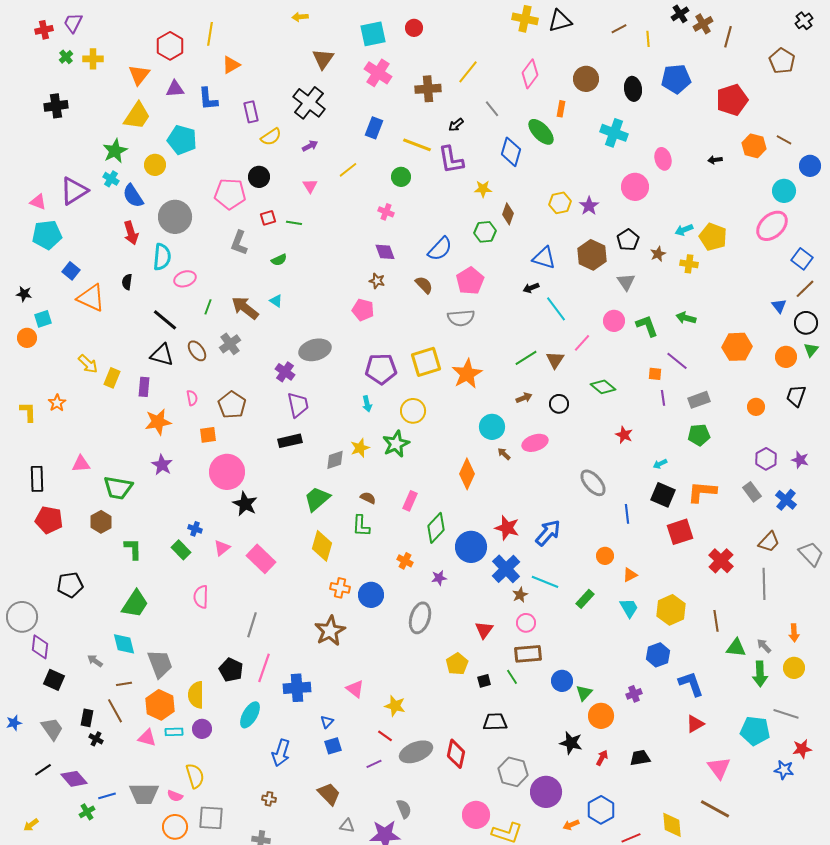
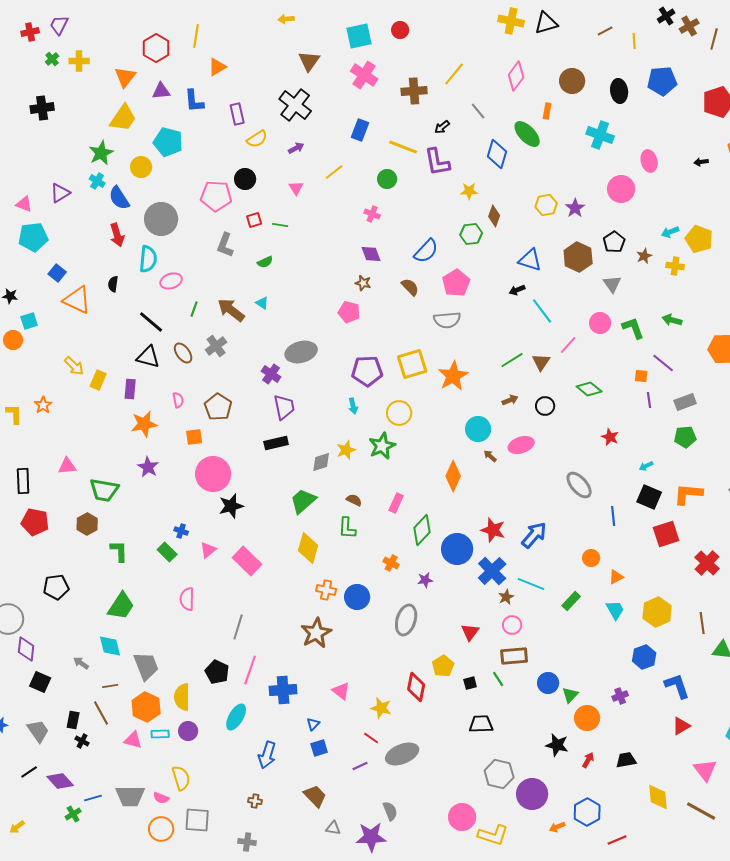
purple triangle: (74, 191) -> (60, 193), size x0.7
black star: (245, 504) -> (231, 506), turned 30
red diamond: (456, 754) -> (416, 687), moved
yellow diamond: (672, 825) -> (658, 797), moved

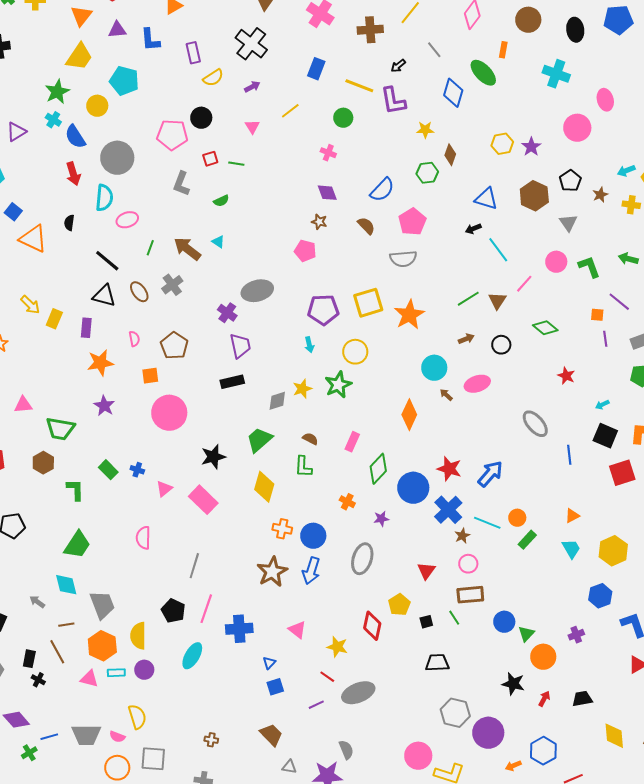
black star: (231, 506) -> (213, 457), moved
green rectangle: (167, 552) -> (108, 470), moved
orange circle: (591, 558) -> (517, 518), moved
blue arrow: (267, 755) -> (311, 571), moved

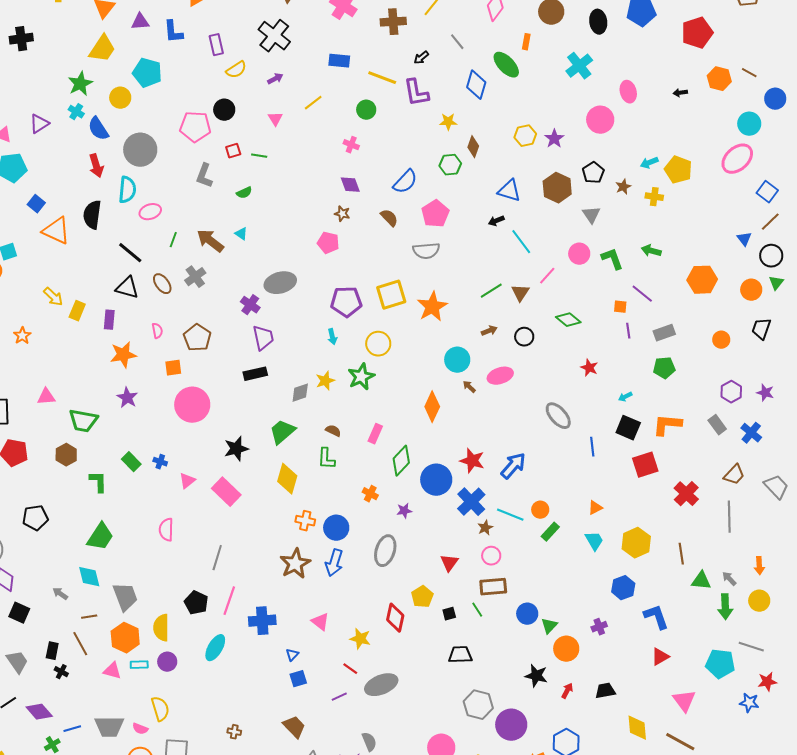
blue rectangle: (316, 69) -> (339, 61), turned 75
cyan cross: (556, 74) -> (579, 66), turned 32
black semicircle: (69, 223) -> (92, 215), size x1.8

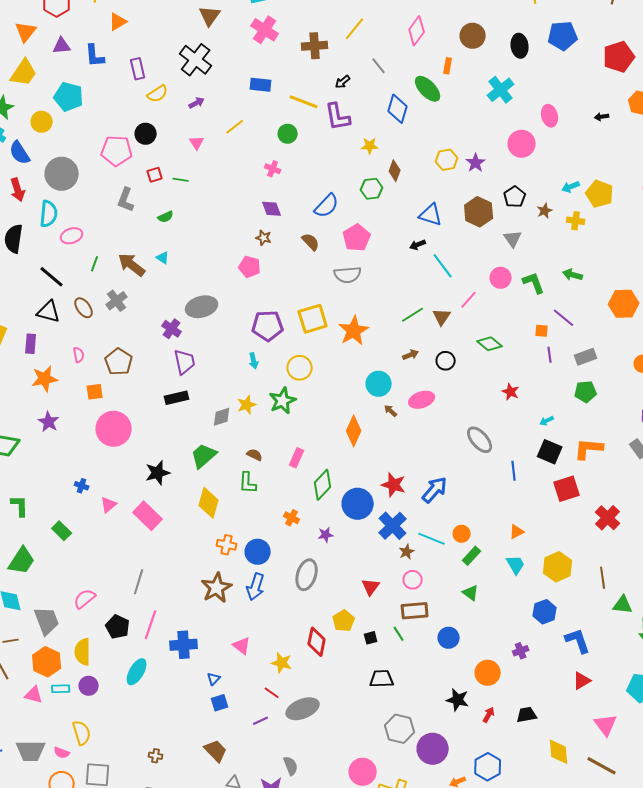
green rectangle: (131, 462) -> (62, 531), moved
pink semicircle: (166, 530) -> (85, 599), moved, turned 50
green triangle: (549, 626) -> (471, 593), moved, turned -36

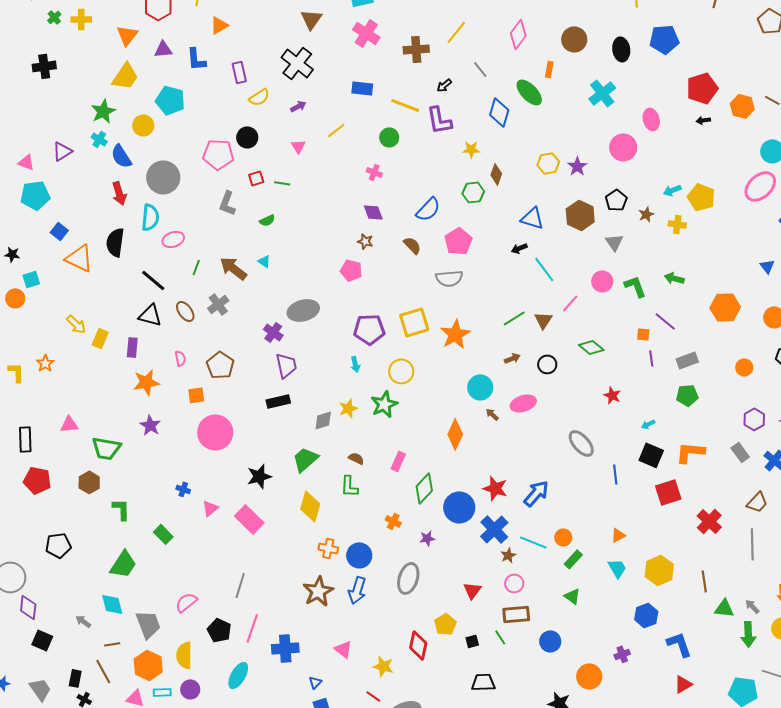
red pentagon: (619, 57) -> (702, 88), moved

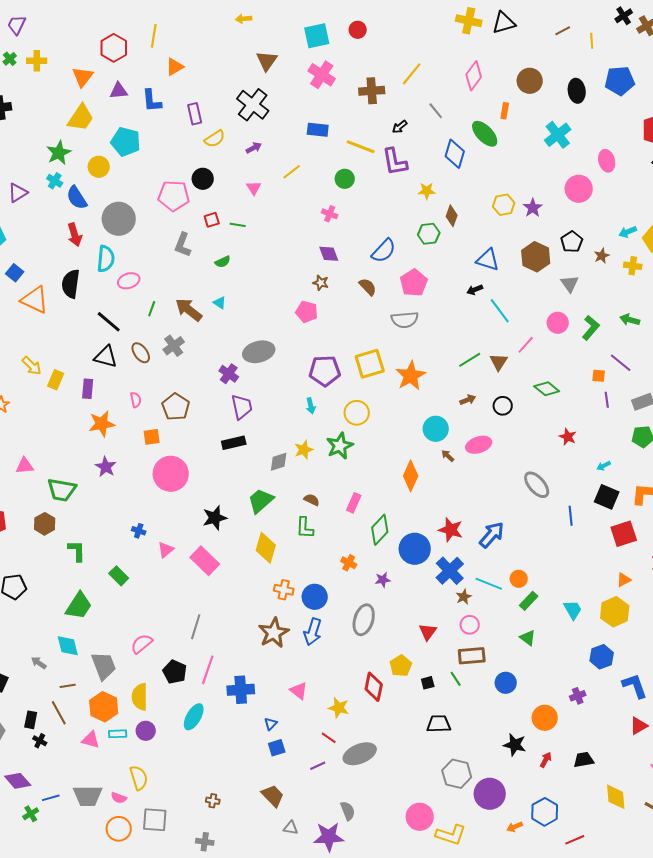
green L-shape: (635, 286) -> (591, 328), turned 60
orange triangle: (618, 535) -> (624, 580), moved

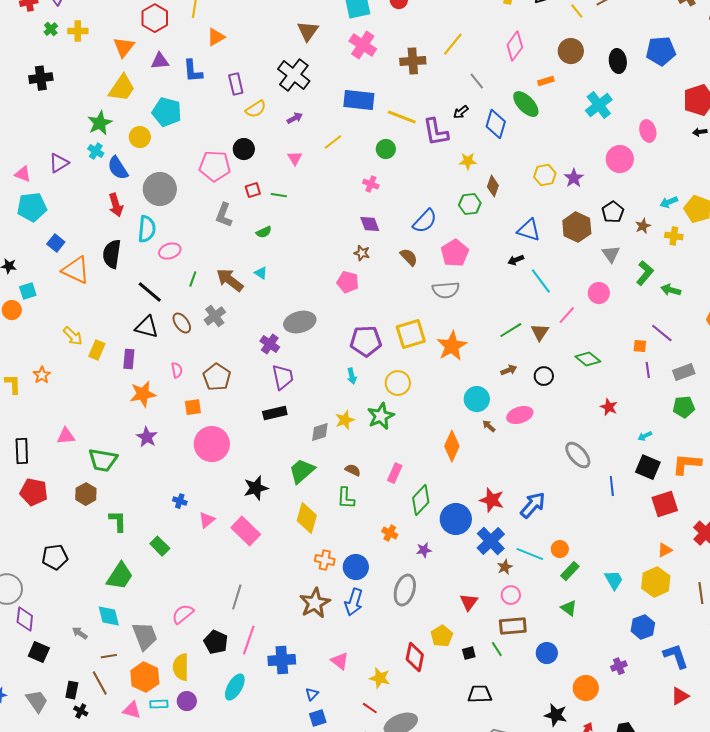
yellow line: (592, 41) -> (577, 11), moved, turned -35
orange rectangle: (505, 111) -> (546, 81), turned 63
black arrow: (400, 127) -> (461, 112), moved
blue rectangle: (318, 130) -> (359, 100), size x1.4
green L-shape: (591, 328) -> (645, 273), moved

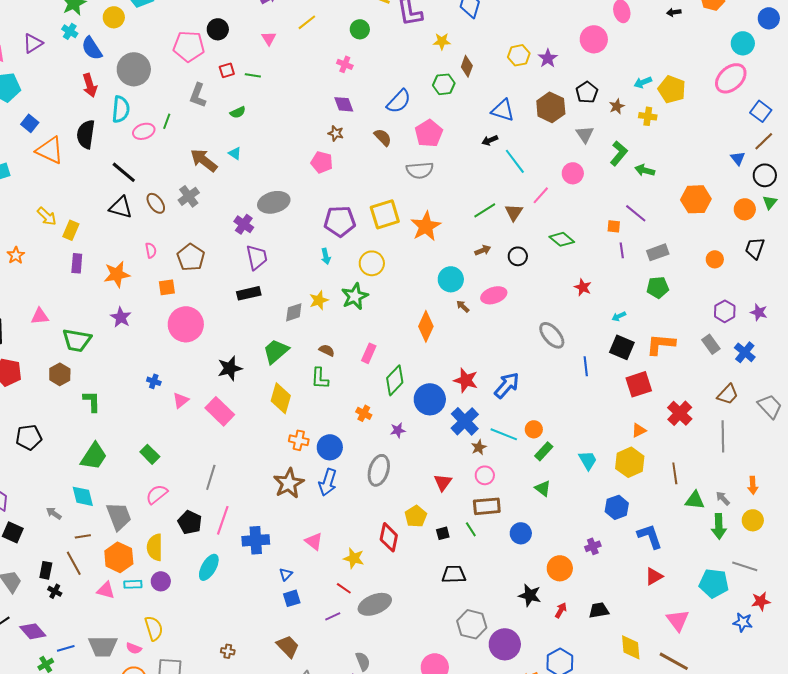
green line: (193, 279) -> (167, 121), moved
purple rectangle: (129, 359) -> (77, 263), moved
green rectangle: (160, 546) -> (150, 454), moved

